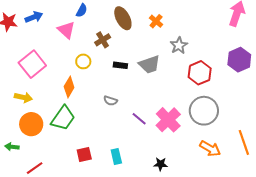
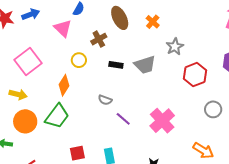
gray circle: (204, 111) -> (213, 109), moved, size x0.6
purple line: (139, 119) -> (123, 119), moved

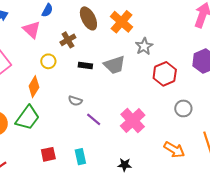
orange cross: (153, 22) -> (122, 22), size x1.6

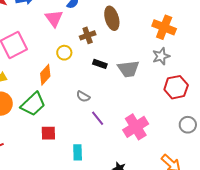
orange cross: (122, 22) -> (164, 27), moved, turned -30
red square: (48, 154) -> (48, 133), moved

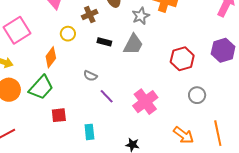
gray star: (161, 56) -> (141, 16), moved
gray trapezoid: (128, 69) -> (133, 44), turned -50

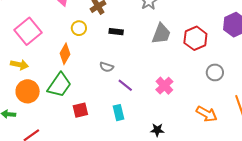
gray trapezoid: (133, 44) -> (161, 34), moved
pink cross: (145, 102) -> (164, 86), size x0.7
cyan rectangle: (89, 132) -> (118, 113), moved

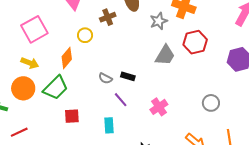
black rectangle: (116, 32) -> (128, 76), moved
red hexagon: (195, 38) -> (195, 42), moved
yellow arrow: (19, 65) -> (30, 63), moved

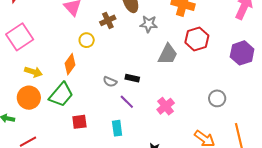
gray star: (159, 21) -> (149, 24), moved, turned 30
pink square: (34, 29) -> (20, 37), moved

